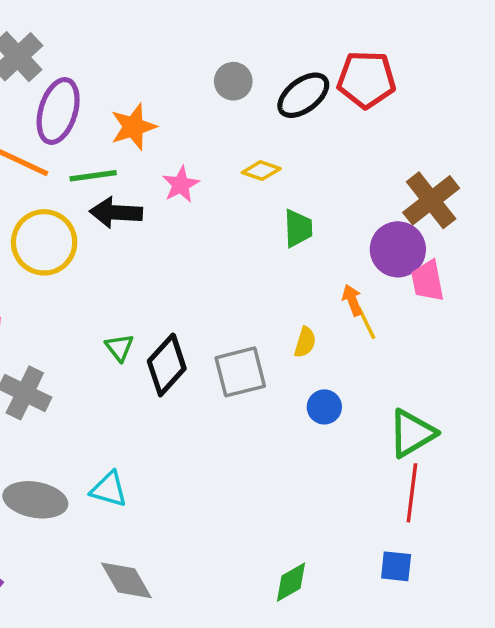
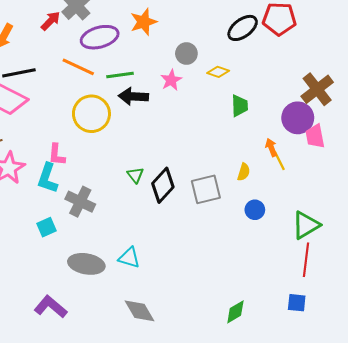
gray circle: (233, 81) -> (186, 54), moved
purple ellipse: (58, 111) -> (100, 37), turned 57
orange star: (133, 127) -> (144, 22), moved

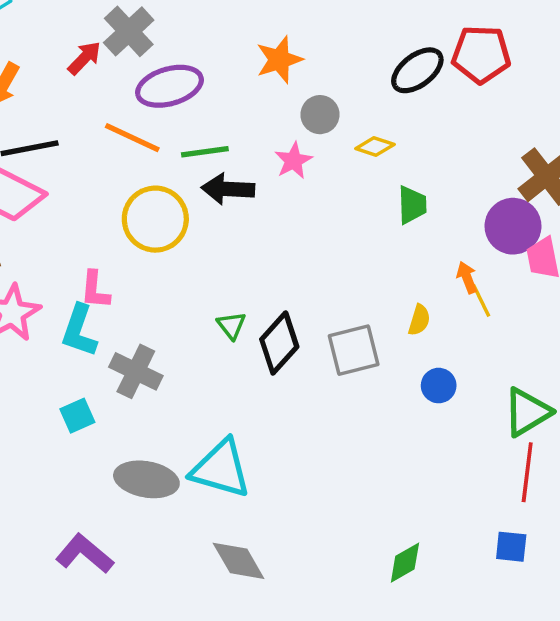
orange star: (144, 22) -> (279, 60), moved
cyan triangle: (129, 258) -> (221, 469), size x1.6

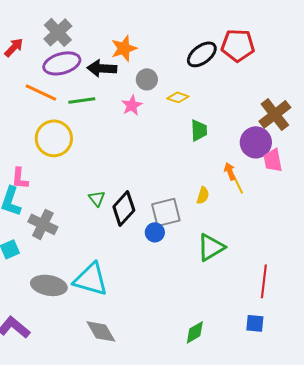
gray cross: (129, 31) -> (58, 32), moved
black arrow: (228, 189) -> (102, 68), moved
blue circle: (439, 386) -> (155, 232), moved
green triangle: (527, 412) -> (211, 247), moved

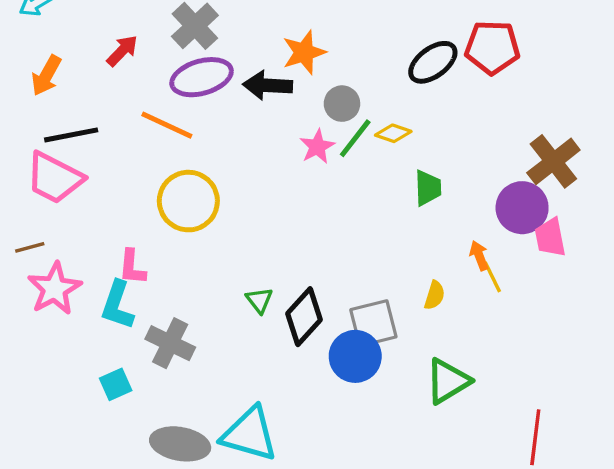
green line: (82, 100) -> (355, 138), moved, turned -44
blue circle: (155, 232) -> (355, 356), size x1.6

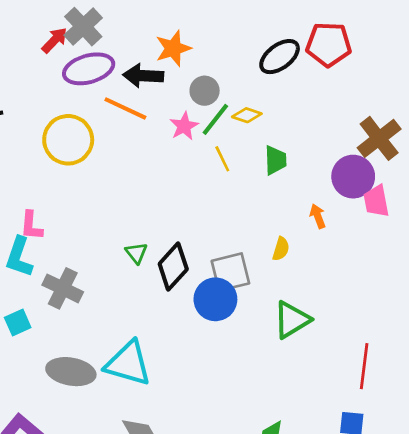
red arrow: (122, 51) -> (55, 40), moved
orange line: (167, 125) -> (125, 108), moved
yellow circle: (188, 201) -> (68, 140), moved
yellow line: (492, 277) -> (222, 159), moved

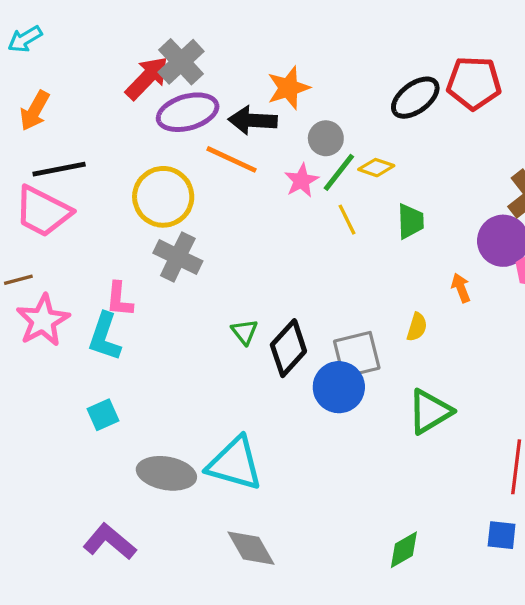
red arrow: (55, 40) -> (147, 78), size x1.4
gray cross: (63, 288) -> (178, 257), moved

